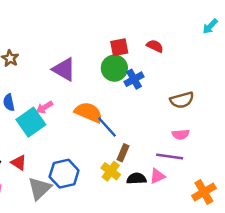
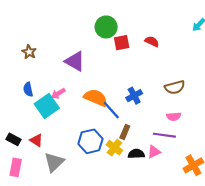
green circle: (114, 68) -> (106, 27), moved
blue cross: (134, 79) -> (134, 96), moved
blue hexagon: (64, 174) -> (90, 141), moved

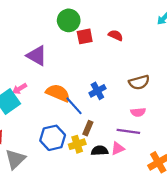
yellow cross: (114, 148) -> (77, 144), turned 35

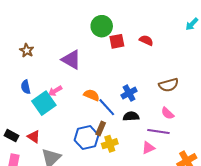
orange semicircle: (58, 93) -> (92, 95), size x0.7
pink semicircle: (138, 112) -> (168, 113), turned 48
brown rectangle: (88, 128) -> (101, 128), moved
black semicircle: (100, 151) -> (131, 116), moved

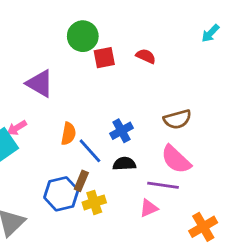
orange semicircle: (92, 95) -> (68, 134), turned 77
pink semicircle: (168, 113) -> (176, 159), size x1.6

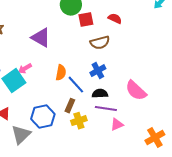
brown semicircle: (177, 119) -> (100, 43), moved
purple line: (163, 185) -> (106, 109), moved
blue hexagon: (61, 194) -> (43, 117), moved

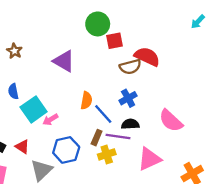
red semicircle: (115, 19) -> (147, 57), moved, size x1.6
pink arrow: (25, 69) -> (50, 120), moved
purple line: (106, 109) -> (118, 136), moved
pink triangle: (117, 125) -> (149, 159), size x1.6

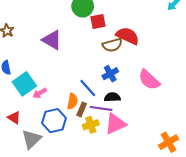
orange semicircle: (86, 100) -> (72, 101), moved
pink semicircle: (171, 121) -> (149, 80), moved
pink triangle: (149, 159) -> (115, 124), moved

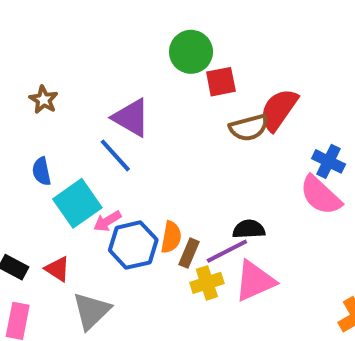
red semicircle: (128, 36) -> (279, 110), turned -80
blue cross: (110, 74) -> (329, 161), moved, turned -35
blue line: (88, 88) -> (115, 155), moved
purple line: (101, 108) -> (227, 251), turned -35
blue hexagon: (54, 121) -> (133, 245), moved

